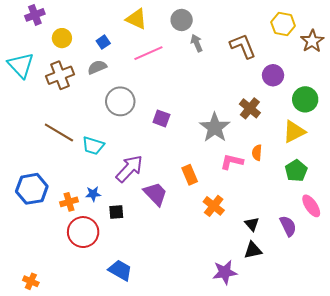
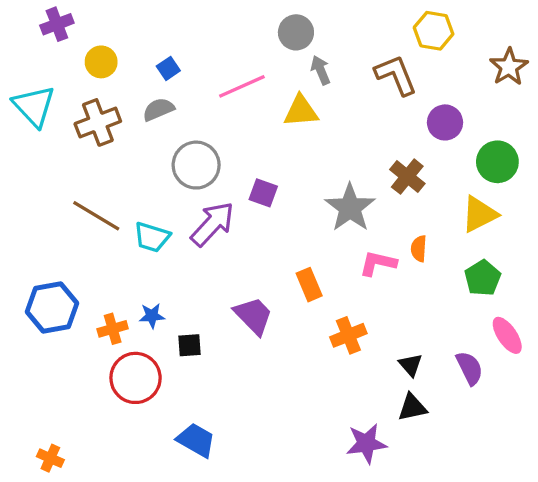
yellow triangle: (136, 19) -> (301, 111), moved, turned -30
yellow hexagon: (283, 24) -> (434, 31), moved
purple arrow: (129, 169) -> (212, 224), moved
orange cross: (214, 206) -> (348, 335), turned 30

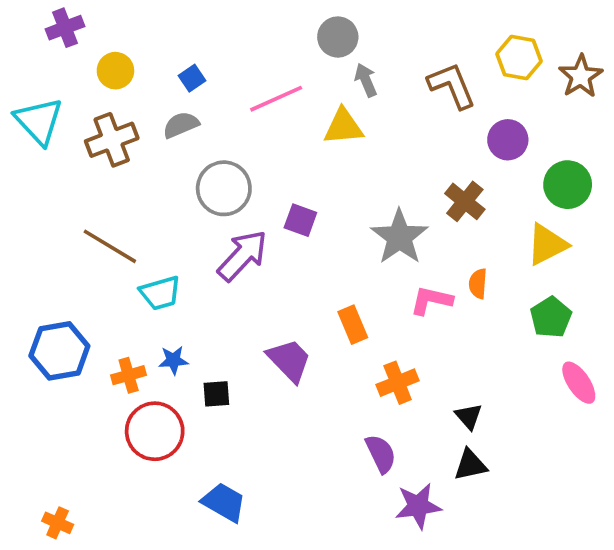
yellow hexagon: (434, 31) -> (519, 58), moved
cyan trapezoid: (152, 237) -> (160, 293), moved, turned -33
purple semicircle: (470, 368) -> (381, 454), moved

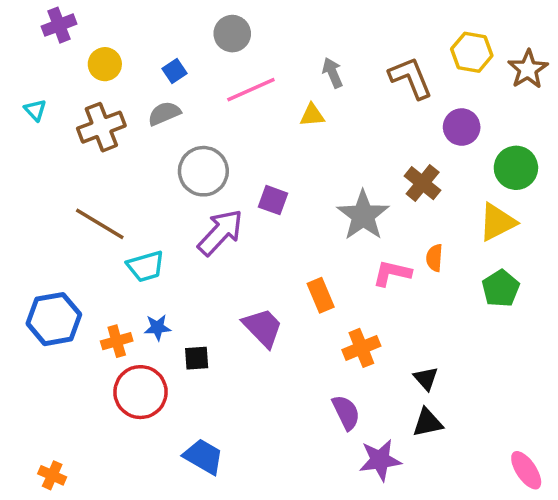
gray circle: (338, 37) -> (232, 34), moved
cyan triangle: (39, 121) -> (35, 110), size x0.5
yellow triangle: (343, 127) -> (312, 115), size x0.7
pink ellipse: (579, 383) -> (526, 470), moved

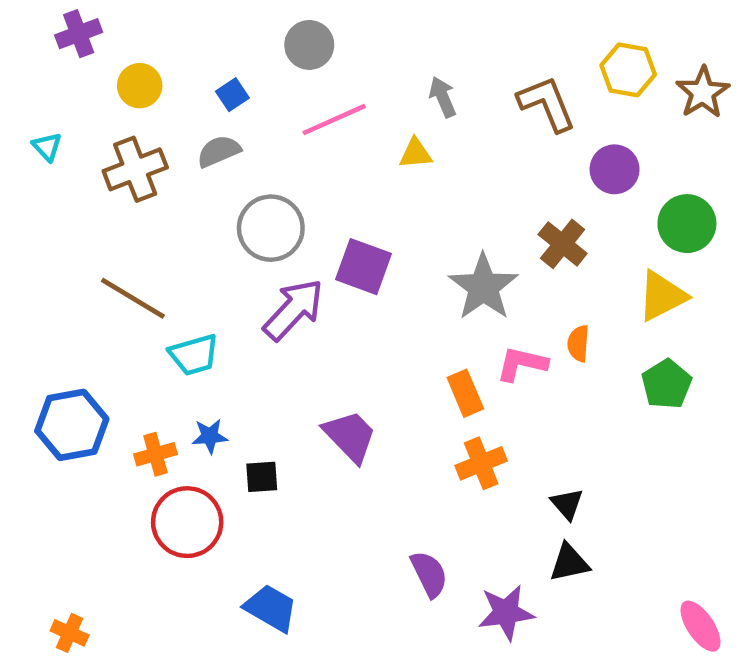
purple square: (273, 200) -> (364, 267), size x1.4
orange rectangle: (321, 295) -> (465, 393), moved
purple semicircle: (346, 412) -> (429, 574), moved

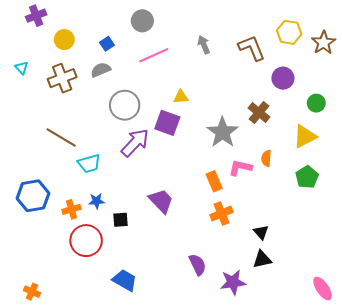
yellow triangle: (416, 153) -> (181, 97), moved
green circle: (687, 224) -> (316, 103), size x0.7

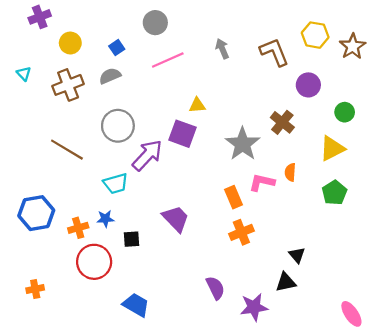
gray circle: (125, 105) -> (118, 126), moved
cyan trapezoid: (89, 164) -> (116, 184), moved
black triangle: (261, 232) -> (297, 255), moved
orange cross: (32, 292) -> (35, 289), moved, turned -35

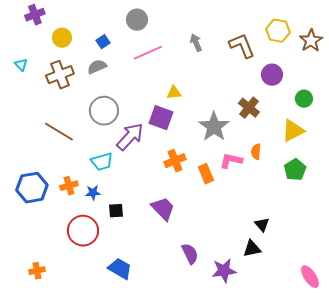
purple trapezoid: (176, 219) -> (163, 209), moved
orange cross: (78, 228) -> (69, 186), moved
orange cross: (241, 232) -> (175, 161), moved
orange cross: (35, 289) -> (37, 271), moved

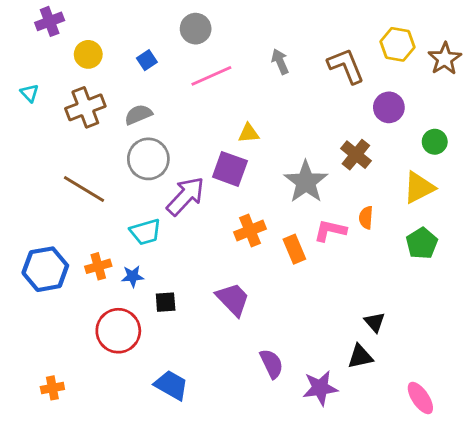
gray semicircle: (97, 67) -> (138, 115), moved
pink ellipse: (310, 277) -> (420, 398), moved

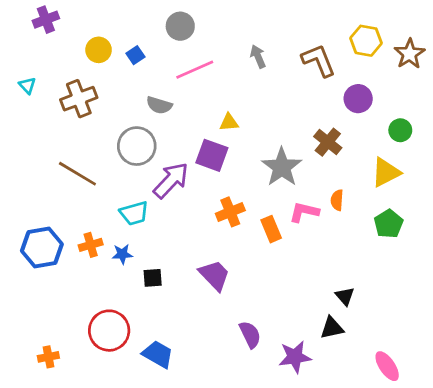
yellow circle: (88, 54) -> (99, 50), moved
gray semicircle: (138, 115) -> (159, 105), moved, turned -140
red circle: (118, 331) -> (109, 331), moved

